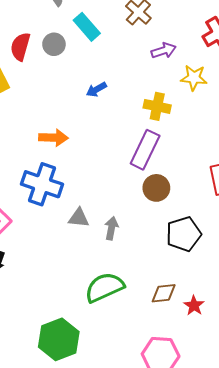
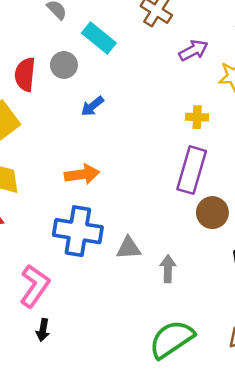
blue arrow: (96, 90) -> (92, 106), moved
yellow cross: (157, 106) -> (197, 117), size x0.7
gray triangle: (79, 218) -> (129, 248), moved

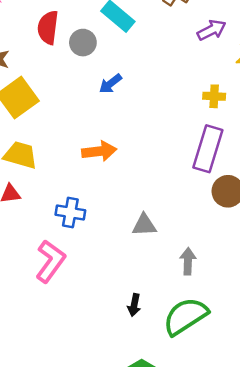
red semicircle: (25, 74) -> (48, 28), moved
blue cross: (78, 231) -> (70, 213), moved, size x0.6
gray arrow: (168, 269) -> (188, 261), moved
black arrow: (43, 330) -> (134, 305), moved

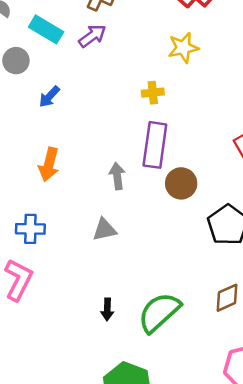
purple arrow: (212, 30) -> (92, 36), moved
orange arrow: (99, 151) -> (49, 164), turned 120
gray arrow: (188, 261) -> (117, 176), moved

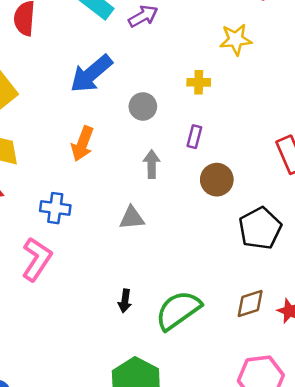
gray circle: (16, 61) -> (143, 106), moved
blue arrow: (49, 97) -> (91, 74), size x1.8
purple rectangle: (155, 145) -> (194, 137), size x0.5

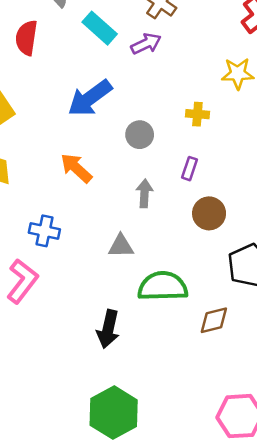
orange arrow: (82, 144) -> (76, 168), turned 108
black arrow: (125, 301) -> (108, 329), size x1.6
brown diamond: (250, 303) -> (214, 320), moved
green semicircle: (178, 310) -> (163, 286), moved, turned 30

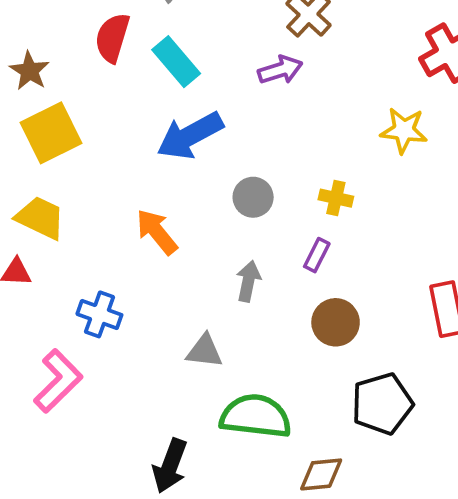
cyan rectangle: (100, 28) -> (176, 62), moved
yellow cross: (197, 114) -> (336, 198), moved

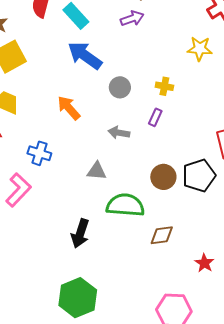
blue arrow: (190, 136) -> (85, 55), turned 66
gray arrow: (248, 281) -> (119, 133), turned -90
brown circle: (336, 322) -> (163, 177), moved
black pentagon: (382, 404) -> (199, 176), moved

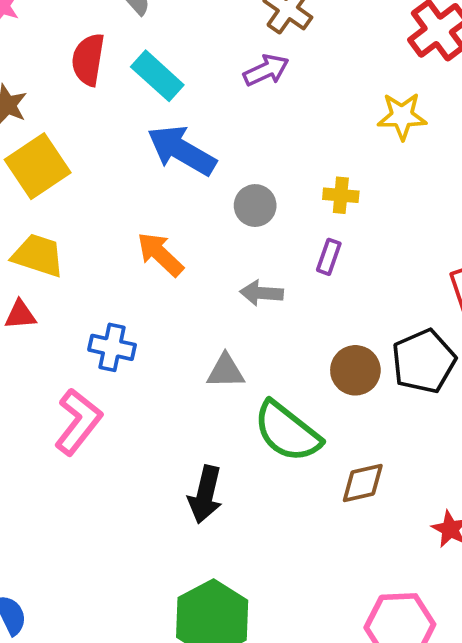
green semicircle: (125, 205) -> (287, 432), turned -141

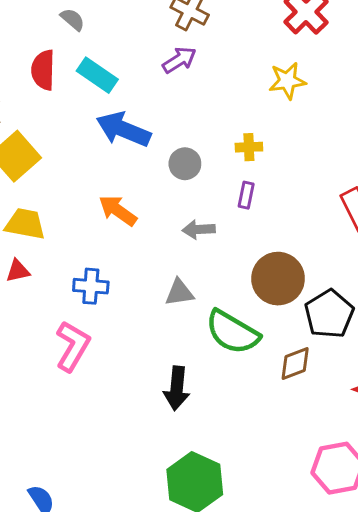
black pentagon: (424, 361) -> (329, 314), moved
brown circle: (355, 370) -> (278, 279), size x1.4

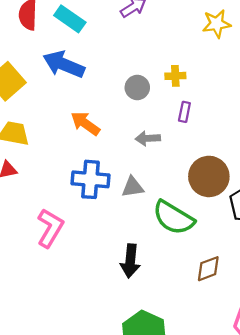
blue arrow: (123, 129) -> (64, 64), moved
yellow cross: (249, 147) -> (175, 76), moved
blue cross: (91, 286) -> (90, 179), moved, size x1.4
brown diamond: (295, 363) -> (208, 269), moved

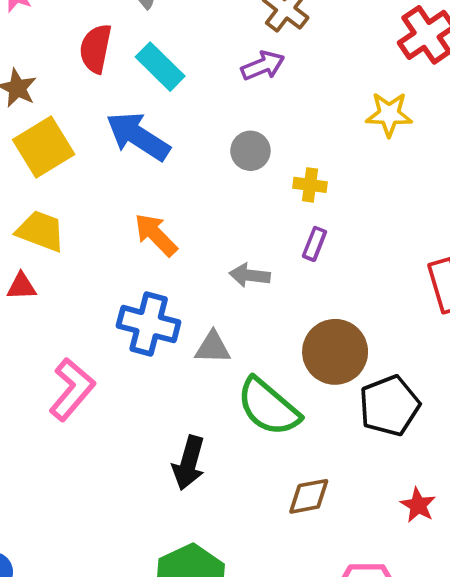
gray circle: (137, 87) -> (250, 151), moved

